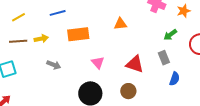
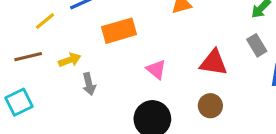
yellow line: (19, 17) -> (45, 21), moved
yellow arrow: (41, 39) -> (70, 60), moved
gray arrow: (54, 65) -> (89, 84), turned 64

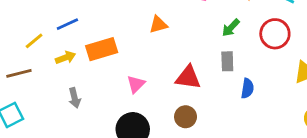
gray rectangle: (257, 45) -> (227, 61), turned 30
yellow arrow: (70, 60) -> (65, 58), moved
pink triangle: (156, 69) -> (136, 84), turned 36

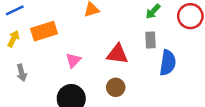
yellow arrow: (65, 58) -> (13, 39), turned -42
blue semicircle: (247, 88) -> (168, 63), size x1.5

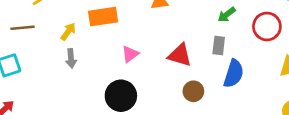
yellow arrow: (13, 39) -> (68, 32), moved
brown circle: (116, 87) -> (193, 91), moved

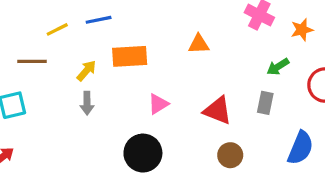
blue semicircle: (234, 74) -> (300, 148), moved

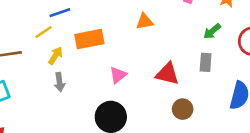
yellow line: (57, 29) -> (44, 32), moved

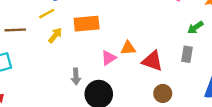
orange triangle: (145, 21) -> (128, 48), moved
gray arrow: (59, 82) -> (76, 76), moved

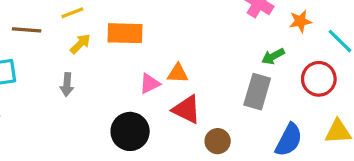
gray rectangle: (187, 54) -> (257, 92), size x1.5
red triangle: (152, 61) -> (187, 110), moved
gray arrow: (76, 76) -> (67, 85), moved

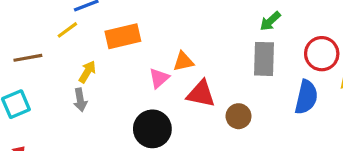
yellow arrow: (80, 44) -> (87, 72), moved
red circle: (319, 79) -> (322, 54), moved

